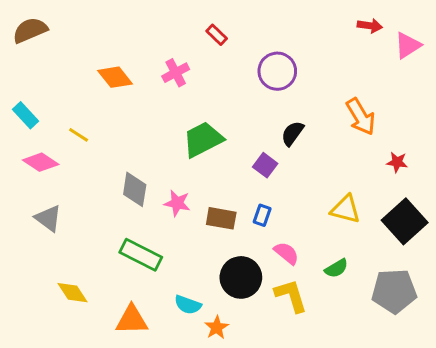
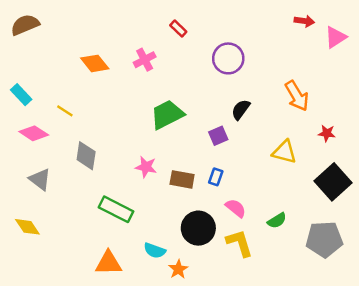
purple square: (265, 165) -> (218, 136), turned 30
gray diamond: (135, 189) -> (86, 156), moved
yellow triangle: (346, 209) -> (284, 152), moved
yellow diamond: (73, 293) -> (27, 227), moved

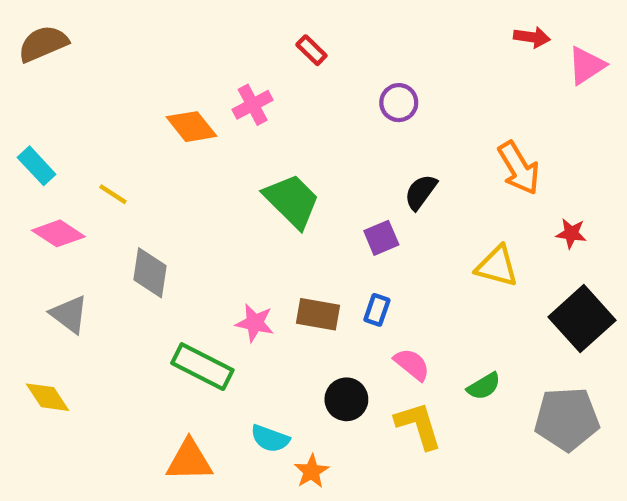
purple circle: (228, 58) -> (399, 103), size x0.7
orange diamond: (95, 63) -> (191, 127), moved
green trapezoid: (167, 115) -> (292, 201), turned 72
pink star: (146, 167) -> (255, 323), moved
black circle: (198, 228) -> (346, 399), size x0.7

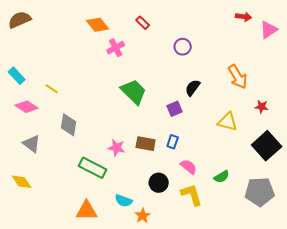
orange diamond: (191, 127) -> (98, 25), moved

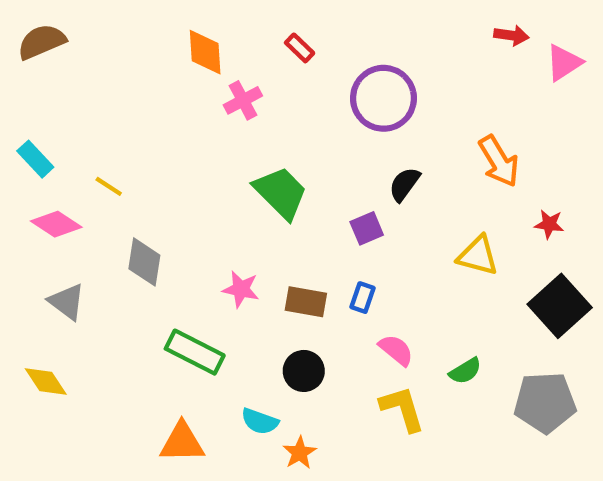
orange diamond: (98, 25) -> (205, 52), turned 35
purple circle: (183, 47) -> (383, 98), size x1.8
pink star: (117, 148) -> (241, 289), moved
black circle: (159, 183) -> (304, 371), moved

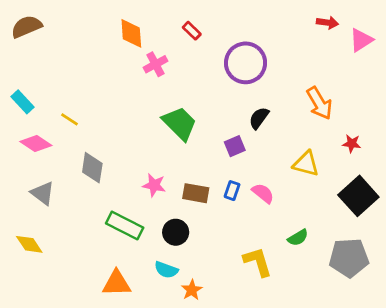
pink semicircle: (396, 350) -> (263, 193), moved
black circle: (304, 371) -> (176, 232), moved

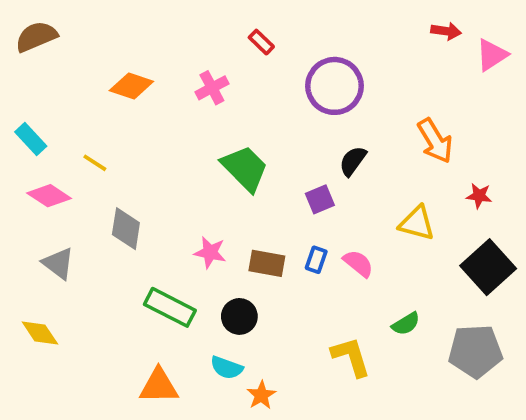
orange diamond: (131, 33) -> (131, 86), moved, turned -68

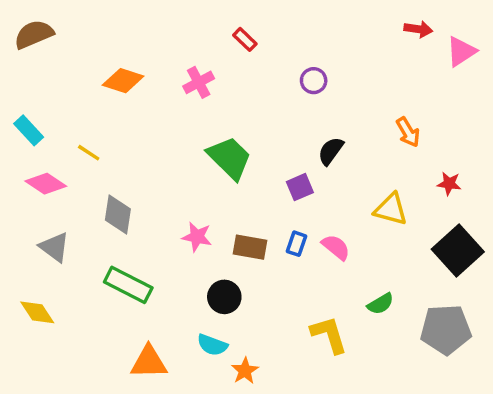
purple circle: (334, 86) -> (314, 81), size x0.5
orange arrow: (435, 141) -> (408, 132), size x0.7
green rectangle: (170, 307) -> (128, 285), moved

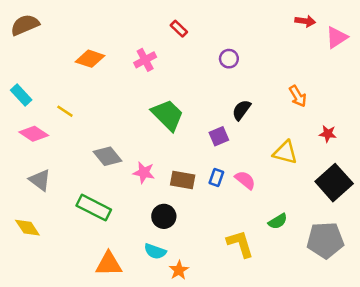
gray diamond: (118, 215) -> (108, 156), moved, turned -48

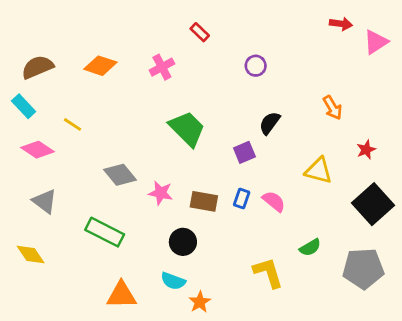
brown semicircle: (25, 25) -> (38, 67), moved
red star: (328, 134) -> (366, 150), turned -30

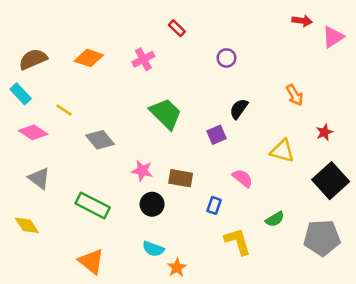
gray diamond: (120, 175) -> (100, 140), moved
blue rectangle: (242, 199) -> (214, 205), moved
black circle: (183, 242) -> (152, 204), moved
orange triangle: (121, 295) -> (91, 261), moved, turned 40

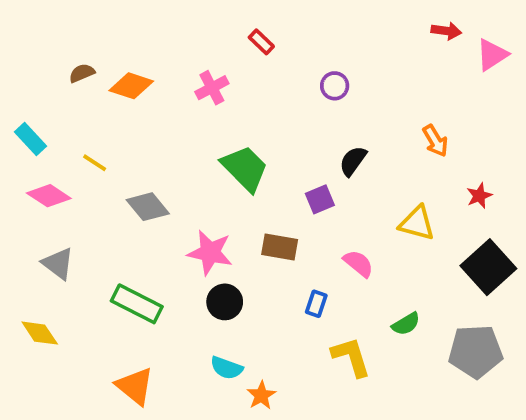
brown semicircle: (33, 59) -> (82, 73), moved, size x0.6
pink star: (142, 171) -> (210, 252), size x1.4
brown rectangle: (181, 178) -> (280, 247), moved

